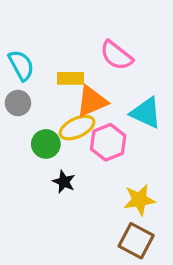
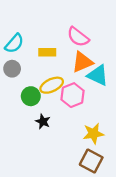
cyan semicircle: (21, 65) -> (14, 43), turned 70
orange triangle: (92, 101) -> (82, 62), moved

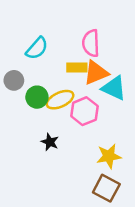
pink semicircle: (78, 37) -> (91, 43), turned 50
cyan semicircle: (14, 43) -> (37, 48), moved
yellow rectangle: (47, 52) -> (77, 68), moved
green circle: (31, 96) -> (37, 97), moved

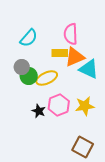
gray circle: (14, 80) -> (22, 67), moved
pink hexagon: (84, 111) -> (59, 105), moved
yellow star: (109, 156) -> (85, 106), moved

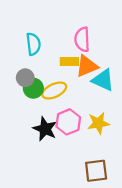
cyan semicircle: (29, 38) -> (33, 44), turned -48
black star: (39, 111) -> (45, 129), size x1.5
brown square: (83, 147) -> (96, 171), turned -35

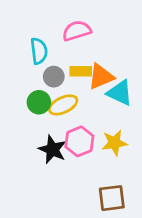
pink semicircle: (82, 39) -> (77, 31), moved, turned 75
gray circle: (25, 78) -> (54, 77), moved

